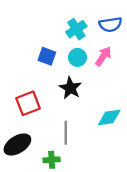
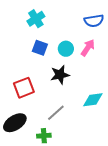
cyan cross: (76, 29) -> (36, 19), moved
black star: (70, 88) -> (60, 75), turned 30
gray line: (66, 133) -> (56, 113), turned 48

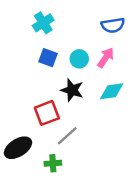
black star: (60, 75) -> (72, 90), turned 30
red square: (24, 88) -> (47, 113), moved
cyan diamond: (93, 100) -> (112, 91), moved

